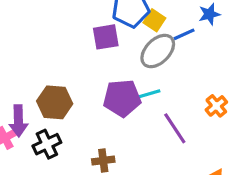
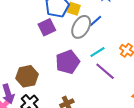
blue line: (184, 34) -> (95, 21), moved
cyan line: (148, 94) -> (97, 52), moved

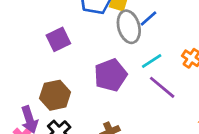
purple square: (47, 27) -> (58, 39), moved
gray ellipse: (81, 27) -> (129, 27), turned -45

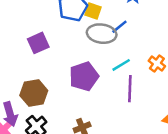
gray ellipse: (129, 27) -> (102, 34), turned -68
purple line: (162, 87) -> (130, 89), turned 50

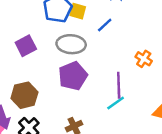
gray ellipse: (102, 34) -> (71, 44), moved
cyan line: (121, 65) -> (116, 103), moved

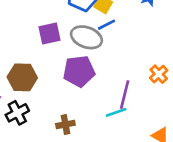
blue line: (105, 25) -> (106, 25), moved
purple square: (26, 46) -> (50, 33), moved

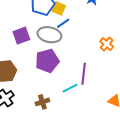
orange cross: (159, 74) -> (107, 44), moved
cyan line: (116, 112) -> (70, 88), moved

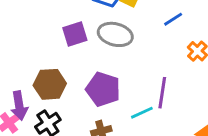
blue line: (63, 23) -> (173, 19), moved
purple pentagon: (47, 61) -> (103, 89), moved, turned 30

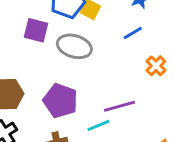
purple square: (75, 34) -> (36, 30), moved, turned 30
purple line: (162, 93) -> (119, 106), turned 64

